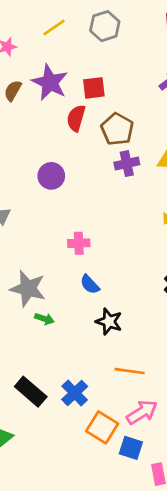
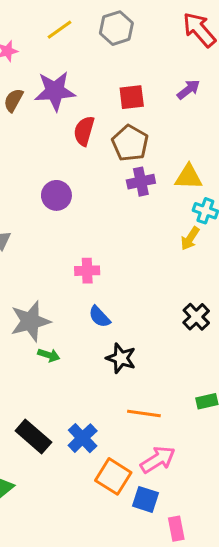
purple star: (50, 82) -> (55, 91), turned -30
red square: (94, 88) -> (132, 97), moved
gray star: (28, 289) -> (30, 321), turned -30

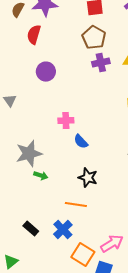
red semicircle: (84, 131) -> (34, 35), moved
blue semicircle: (99, 317) -> (81, 142), moved
orange line: (144, 413) -> (76, 205), moved
black rectangle: (33, 436) -> (31, 229), size x0.7

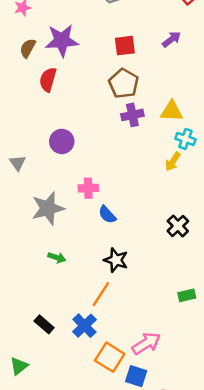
purple circle: (46, 72) -> (62, 141), moved
gray star: (29, 154) -> (48, 208), moved
orange line: (76, 205) -> (101, 294), turned -65

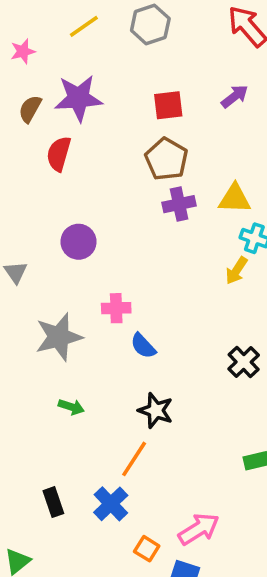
black rectangle: (44, 324) -> (53, 502), turned 30
orange square: (110, 357) -> (147, 549), size x0.6

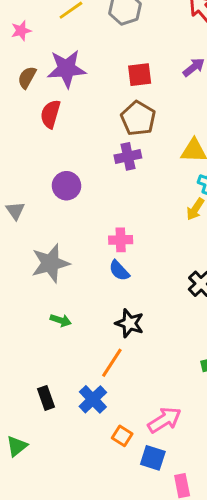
purple cross: (179, 204) -> (128, 156), moved
pink cross: (116, 308) -> (121, 240), moved

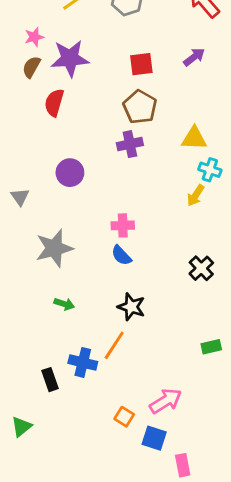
pink star: (21, 31) -> (34, 37), moved
blue cross: (93, 399) -> (83, 362), moved, turned -32

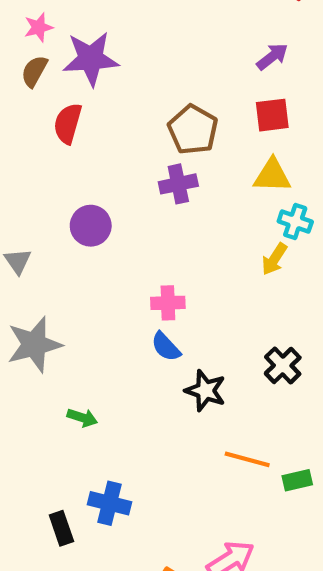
red square: (141, 64) -> (272, 115), moved
gray star: (54, 248) -> (34, 345), moved
black star: (131, 307) -> (205, 391), moved
orange line: (114, 345) -> (247, 459), moved, turned 72

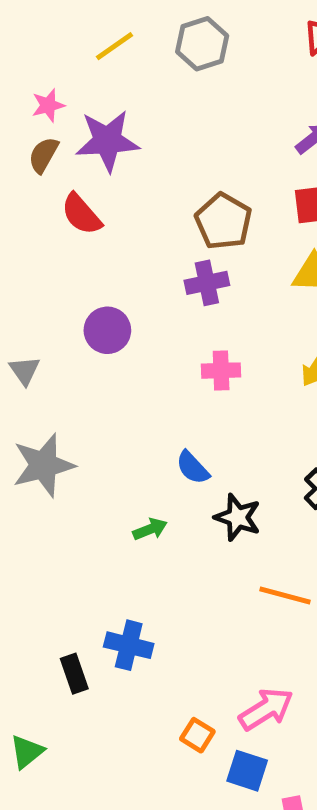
red semicircle: (68, 123) -> (81, 214), turned -57
pink cross: (168, 303) -> (221, 371), moved
green arrow: (82, 418) -> (150, 529), moved, turned -40

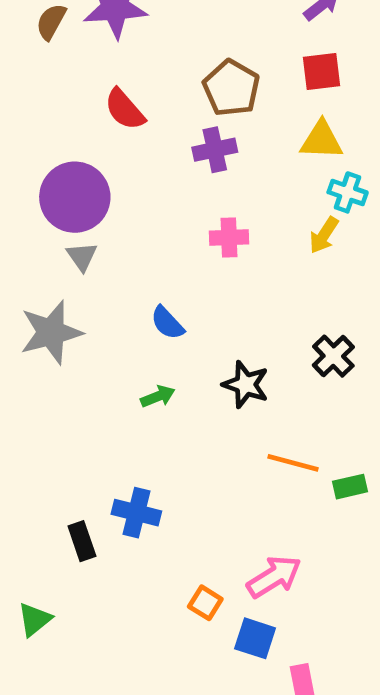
red semicircle: (81, 214) -> (125, 109), moved
purple circle: (107, 330) -> (75, 197), moved, size x1.5
gray triangle: (25, 371) -> (82, 256), moved
blue semicircle: (193, 468) -> (167, 323), moved

